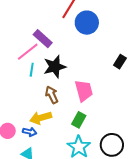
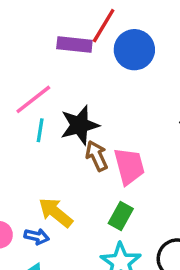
purple rectangle: (43, 39) -> (74, 45), moved, turned -36
brown arrow: (52, 95) -> (97, 156), moved
yellow arrow: (41, 118) -> (56, 212), turned 55

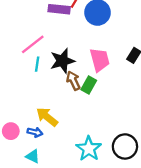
pink trapezoid: (129, 166) -> (100, 60), moved
green rectangle: (121, 216) -> (89, 85), moved

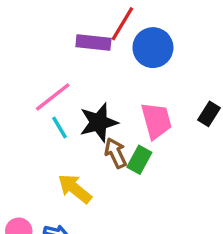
cyan line: (37, 64) -> (59, 127), turned -40
yellow arrow: (47, 117) -> (75, 189), moved

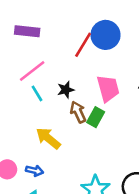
red line: (122, 24) -> (83, 45), moved
purple rectangle: (93, 43) -> (27, 31), moved
black star: (99, 122) -> (66, 90), size x0.6

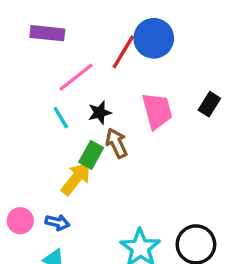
pink line: (32, 71) -> (76, 77), moved
green rectangle: (96, 117) -> (91, 155), moved
yellow arrow: (48, 138) -> (76, 179), turned 90

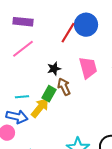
pink line: (76, 77) -> (23, 49), moved
cyan line: (61, 118) -> (22, 97), moved, turned -64
blue arrow: (57, 222) -> (17, 117), moved, size x1.5

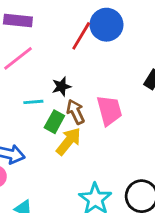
pink trapezoid: (88, 68) -> (109, 110), moved
cyan line: (22, 97) -> (33, 102), moved
yellow arrow: (40, 108) -> (69, 141), moved

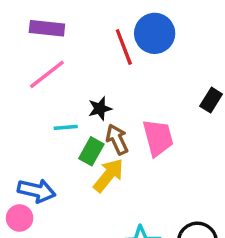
red line: (81, 36) -> (124, 47), turned -52

